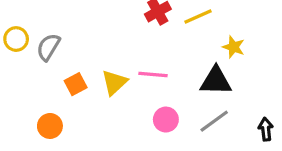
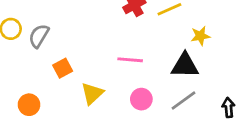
yellow star: (234, 47) -> (200, 36), turned -30
yellow triangle: (114, 82) -> (92, 93), moved
orange circle: (50, 126) -> (29, 105), moved

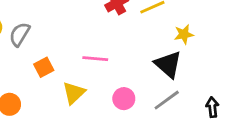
pink line: (130, 60) -> (95, 59), moved
black triangle: (185, 65) -> (168, 64), turned 40

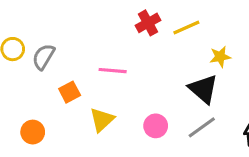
pink line: (95, 59) -> (113, 71), moved

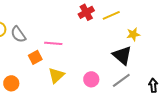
gray semicircle: (43, 57) -> (18, 34), turned -66
pink line: (113, 71) -> (53, 43), moved

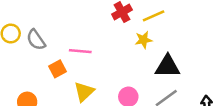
yellow star: (133, 34) -> (143, 40), moved
black triangle: (122, 55) -> (168, 66), turned -40

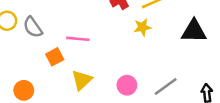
black triangle: (168, 66) -> (194, 31), moved

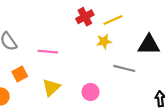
orange square: (55, 57) -> (20, 74), moved
gray line: (166, 86) -> (124, 68), moved, turned 50

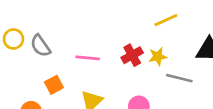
red cross: (85, 17) -> (132, 55), moved
yellow star: (104, 41) -> (158, 57), moved

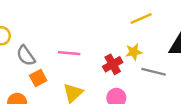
gray semicircle: (40, 46) -> (26, 56), moved
red cross: (132, 55) -> (113, 64), moved

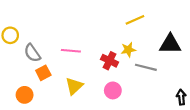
red cross: (113, 64) -> (110, 61), turned -35

